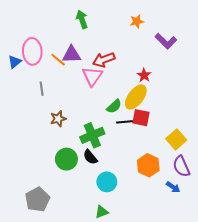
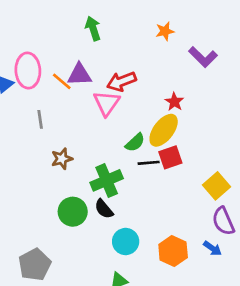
red square: (141, 118) -> (170, 157), turned -30
orange hexagon: (148, 165) -> (173, 251), moved

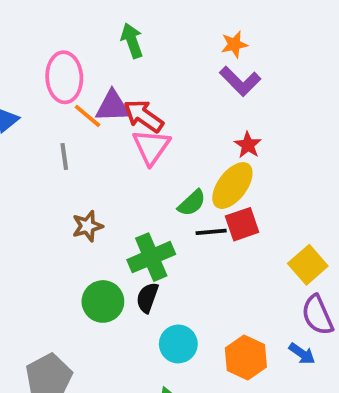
purple L-shape: (203, 57) -> (240, 81), moved
pink ellipse: (28, 71) -> (64, 77), moved
red arrow: (122, 81) -> (144, 116), moved, turned 56
gray line: (40, 119) -> (64, 157), moved
black semicircle: (104, 209) -> (147, 298), turned 60

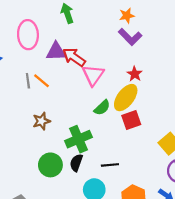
orange line: (87, 116) -> (41, 81), moved
pink triangle: (151, 147) -> (93, 75), moved
black line: (211, 232) -> (110, 165), moved

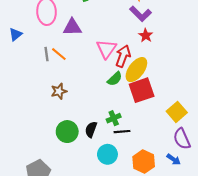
red arrow: (74, 57) -> (123, 56), moved, turned 75
red star: (135, 74) -> (146, 35), moved
red square: (131, 120) -> (142, 90), size x1.4
green cross: (78, 139) -> (114, 118), moved, size x0.6

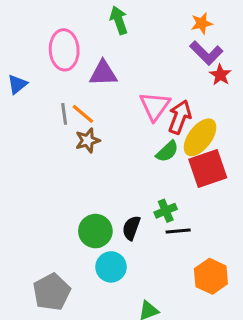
red star: (146, 35) -> (220, 75), moved
brown star: (59, 91) -> (88, 140), moved
cyan circle: (107, 154) -> (111, 267), moved

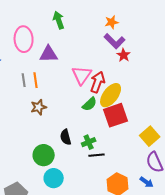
orange line: (83, 114) -> (36, 80), turned 42
brown star: (88, 140) -> (39, 107), moved
black semicircle: (131, 228) -> (66, 137), moved, turned -35

